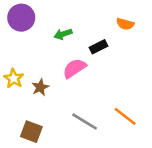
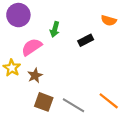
green arrow: (63, 34) -> (55, 29), turned -56
pink semicircle: (74, 68) -> (32, 47), moved
brown square: (31, 132) -> (44, 102), moved

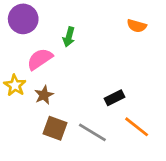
black rectangle: (86, 40) -> (115, 98), moved

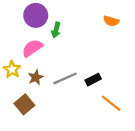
purple circle: (23, 19) -> (36, 15), moved
brown square: (55, 128) -> (24, 104), moved, turned 30
gray line: (92, 132) -> (65, 78), moved, turned -55

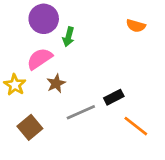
brown star: (36, 77) -> (56, 83), moved
gray line: (65, 78) -> (81, 112), moved

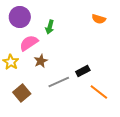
purple circle: (44, 19) -> (20, 17), moved

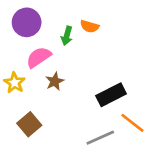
orange semicircle: (99, 19) -> (90, 26), moved
black rectangle: (83, 71) -> (111, 95), size x1.5
gray line: (59, 82) -> (100, 138), moved

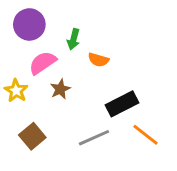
orange semicircle: (90, 26) -> (98, 60), moved
gray line: (100, 138) -> (94, 138), moved

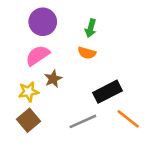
purple circle: (29, 24) -> (43, 22), moved
green arrow: (73, 39) -> (91, 28), moved
yellow star: (16, 91) -> (28, 92), moved, turned 30

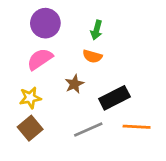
brown star: (53, 79) -> (74, 84), moved
orange line: (128, 119) -> (137, 127), turned -35

